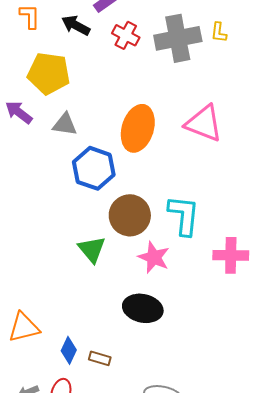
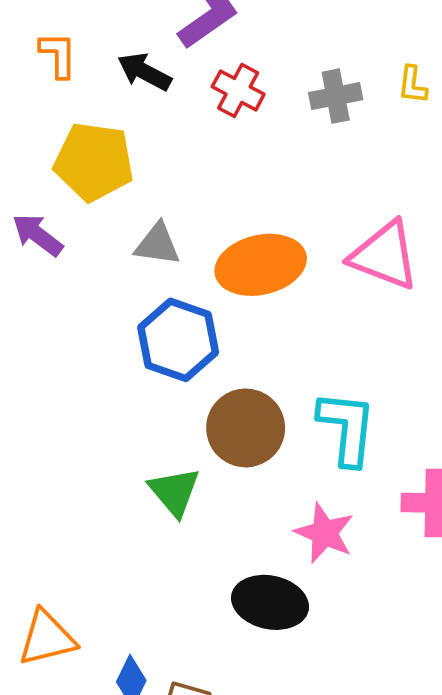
gray cross: (178, 38) -> (336, 96), size x0.6
gray triangle: (65, 124) -> (158, 244), moved
orange ellipse: (138, 128) -> (261, 265), turned 60
pink star: (154, 257) -> (324, 533), moved

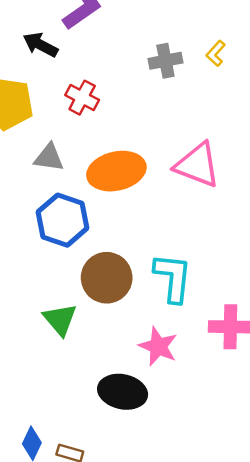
yellow L-shape: (413, 85) -> (216, 53), turned 35
red cross: (238, 90) -> (82, 98), moved

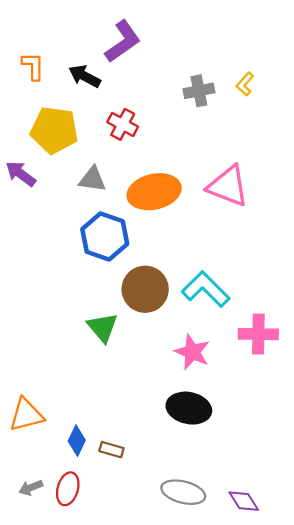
cyan L-shape: (173, 278) -> (206, 289), turned -51
black ellipse: (123, 392) -> (189, 408), moved

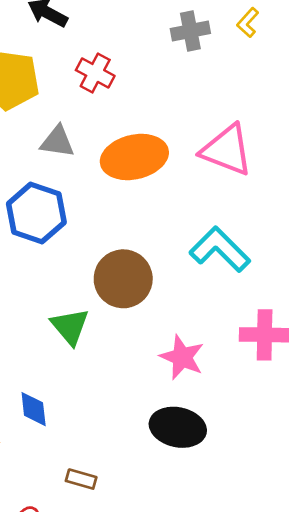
blue hexagon: (105, 237) -> (36, 213), moved
cyan L-shape: (206, 289) -> (220, 249), moved
blue diamond: (77, 441) -> (34, 409), moved, turned -32

